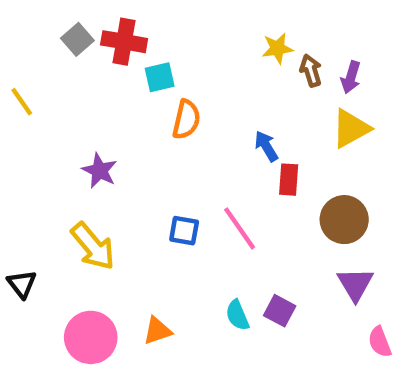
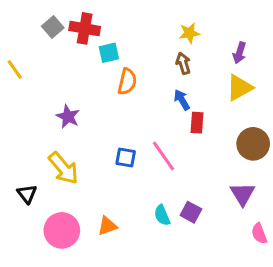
brown arrow: (311, 71) -> (183, 63), moved
brown circle: (344, 220) -> (253, 144), moved
black triangle: (22, 284) -> (27, 194), moved

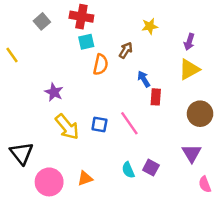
red cross: (85, 28) -> (81, 17), moved
brown arrow: (183, 63) -> (126, 50), moved, turned 49
yellow arrow: (63, 168) -> (67, 127), moved
black triangle: (27, 194) -> (22, 153), size x1.5

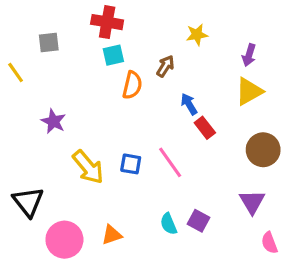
gray square: (42, 21) -> (49, 43), moved, turned 35
purple star: (54, 92) -> (53, 121), moved
red rectangle: (156, 97) -> (205, 128), turned -42

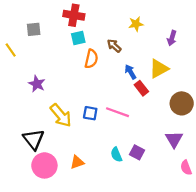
brown arrow: (165, 66) -> (114, 46), turned -80
yellow triangle: (249, 91) -> (159, 69), moved
pink line: (170, 162) -> (117, 112), turned -35
black triangle: (28, 202) -> (34, 139), moved

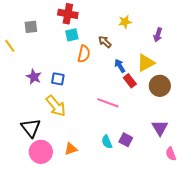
brown circle: (182, 103) -> (160, 86), moved
blue square: (90, 113) -> (58, 79), moved

